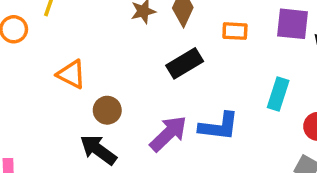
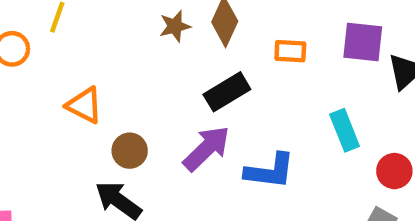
cyan rectangle: (278, 94) -> (345, 130), turned -40
purple arrow: (168, 134) -> (207, 148), moved

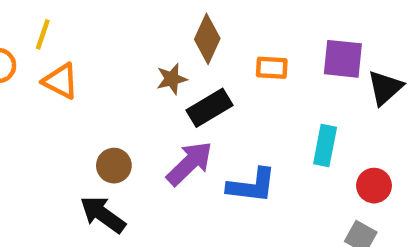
brown star: (175, 26) -> (172, 79), moved
orange triangle: (84, 105) -> (61, 81), moved
cyan rectangle: (345, 130) -> (325, 146), turned 33

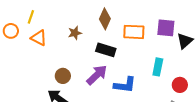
orange rectangle: (272, 68) -> (134, 32), size x1.5
brown star: (172, 79) -> (75, 33), moved
black rectangle: (210, 108) -> (106, 50), turned 48

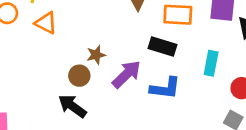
brown star: (75, 33) -> (96, 55), moved
black rectangle: (106, 50) -> (163, 47), moved

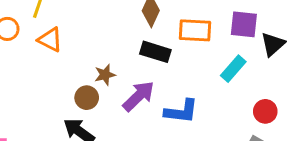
black rectangle: (163, 47) -> (155, 52), moved
cyan rectangle: (211, 63) -> (233, 69), moved, turned 30

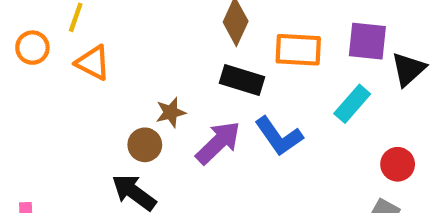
blue L-shape: (181, 111) -> (279, 136), moved, turned 48

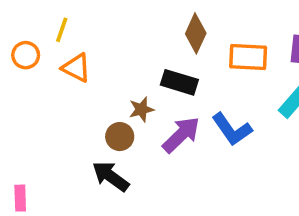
black rectangle: (242, 80) -> (179, 82), moved

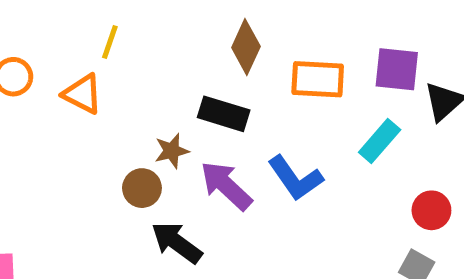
yellow line: (62, 30) -> (110, 42), moved
purple arrow: (181, 135) -> (226, 186), turned -93
black arrow: (111, 176) -> (177, 242), moved

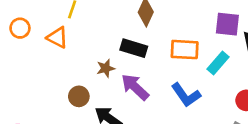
orange rectangle: (318, 79) -> (185, 50), moved
blue L-shape: (295, 178) -> (186, 95), moved
brown circle: (142, 188) -> (79, 96), moved

